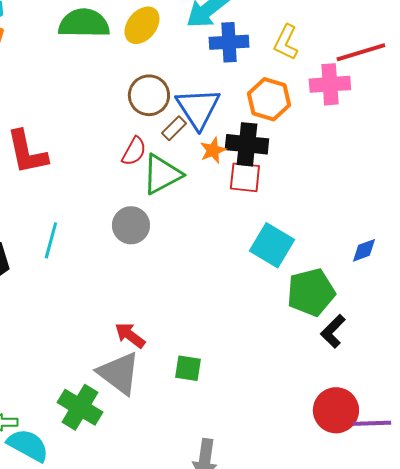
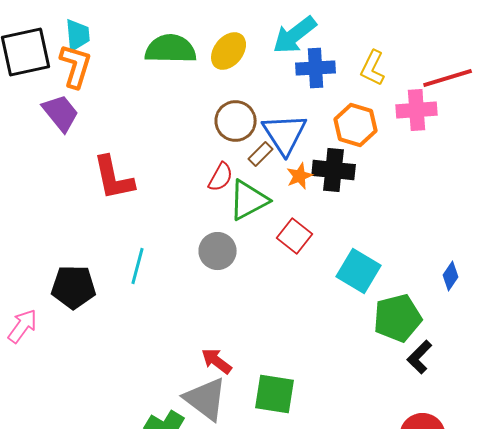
red square: (245, 177) -> (295, 236), moved, turned 32
blue diamond: (364, 250) -> (451, 276), turned -36
green square: (188, 368) -> (275, 394), size x1.5

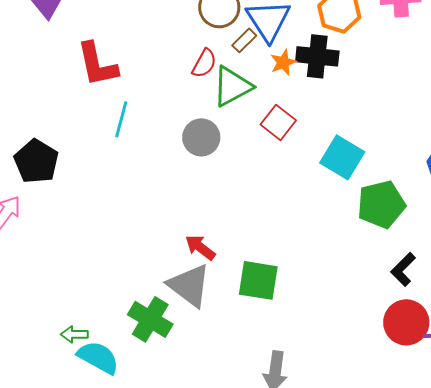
cyan line: (138, 266) -> (121, 119), moved
black pentagon: (74, 287) -> (36, 161), moved, turned 30
black L-shape: (420, 357) -> (403, 269), moved

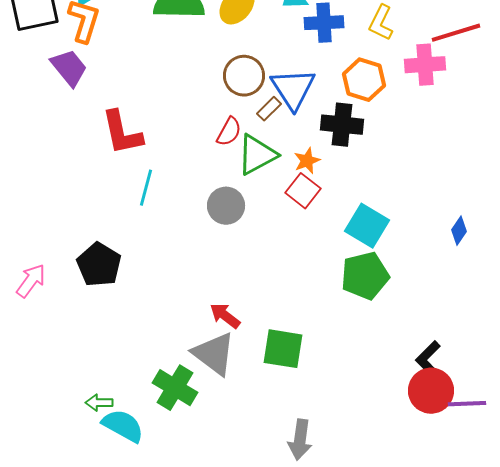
orange star: (283, 62) -> (307, 161), moved
black pentagon: (36, 161) -> (99, 265), moved
green pentagon: (381, 204) -> (365, 276), moved
black L-shape: (403, 269) -> (428, 358), moved

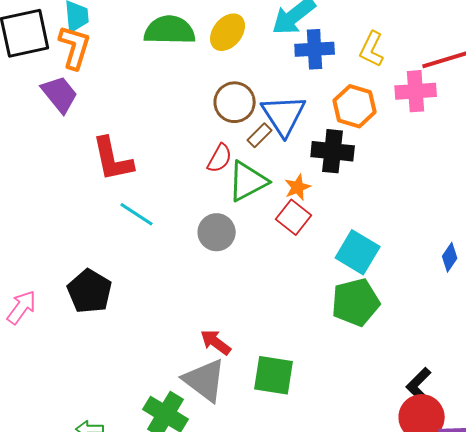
cyan line: (146, 188) -> (137, 214), turned -72

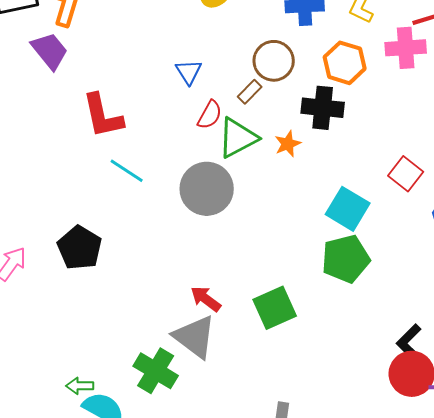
brown circle: (235, 102) -> (274, 61), moved
blue triangle: (284, 115) -> (189, 72), moved, size x0.6
red square: (294, 217) -> (406, 174), moved
gray circle: (217, 232) -> (207, 189), size x1.4
green square: (274, 375) -> (275, 308), moved, turned -33

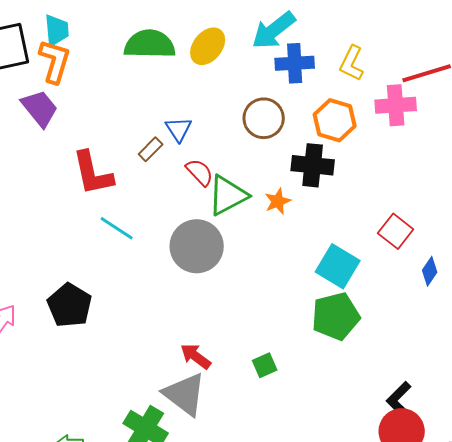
brown rectangle: (250, 92) -> (151, 149), moved
red semicircle: (210, 115) -> (200, 172), turned -72
green square: (275, 308) -> (265, 365), size x0.6

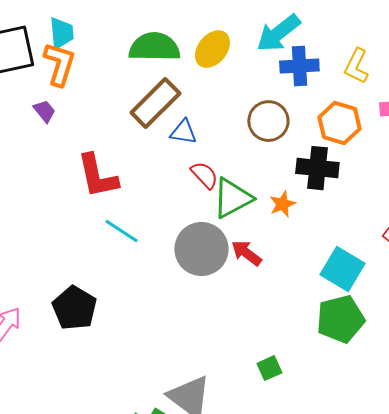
purple trapezoid: (40, 108) -> (44, 111), size x0.6
blue triangle: (179, 129) -> (183, 132), turned -48
brown rectangle: (151, 149) -> (155, 103), moved, size x2.0
red arrow: (196, 356) -> (246, 253), moved

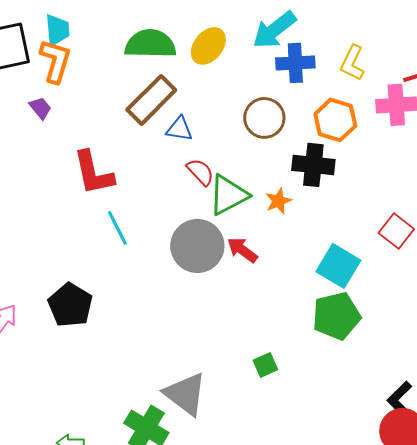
cyan line: (121, 231) -> (117, 228), turned 30

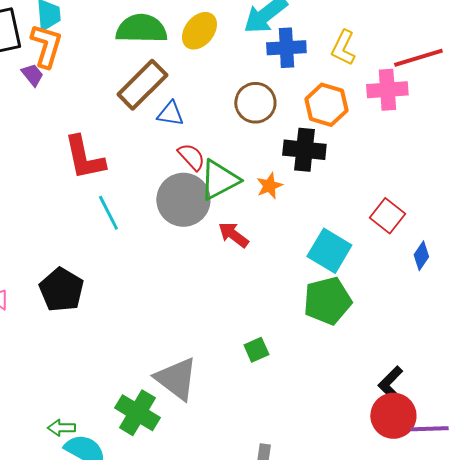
purple trapezoid: (40, 108) -> (32, 75), moved
gray circle: (197, 246) -> (183, 200), moved

